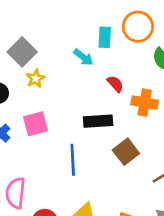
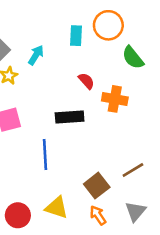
cyan arrow: (83, 57) -> (36, 55), moved, turned -96
brown square: (126, 152) -> (97, 186), moved

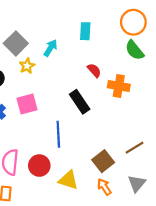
orange circle: (108, 25) -> (133, 22), moved
black rectangle: (70, 117) -> (80, 102), turned 60
red circle: (18, 215) -> (39, 166), moved

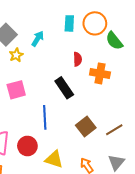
orange circle: (133, 22) -> (95, 23), moved
red semicircle: (94, 70) -> (77, 59), turned 40
brown square: (103, 161) -> (86, 127), moved

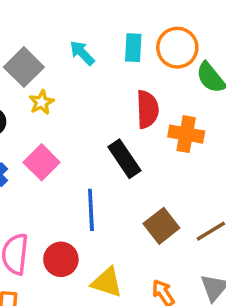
cyan arrow: (38, 39) -> (82, 53), moved, turned -77
red semicircle: (77, 59) -> (147, 109), size x1.5
pink square: (16, 90) -> (42, 162), turned -30

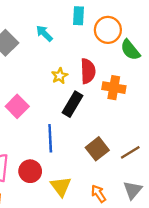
cyan rectangle: (133, 48) -> (78, 16), moved
yellow star: (42, 102) -> (60, 76), moved
black rectangle: (124, 159) -> (73, 104), turned 65
yellow triangle: (107, 282) -> (61, 187), turned 35

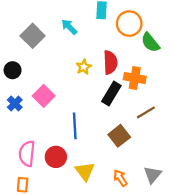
black rectangle: (73, 104) -> (111, 94), moved
brown line: (130, 152) -> (146, 112), moved

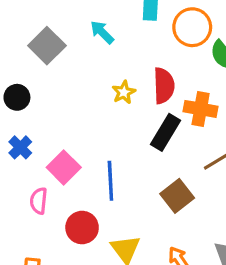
pink square: (44, 96) -> (64, 167), moved
pink semicircle: (27, 154) -> (39, 201), moved, size x0.7

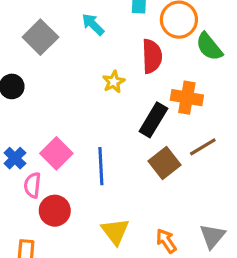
red semicircle: (164, 86) -> (152, 56), moved
blue cross: (20, 147) -> (15, 158), moved
brown square: (177, 196) -> (165, 163), moved
red circle: (82, 228) -> (55, 211), moved

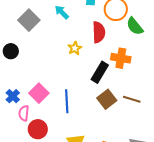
brown line: (203, 147) -> (132, 99), moved, turned 48

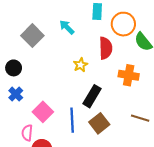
black rectangle: (100, 72) -> (92, 96), moved
blue cross: (13, 96) -> (16, 94), moved
brown square: (107, 99) -> (99, 123), moved

